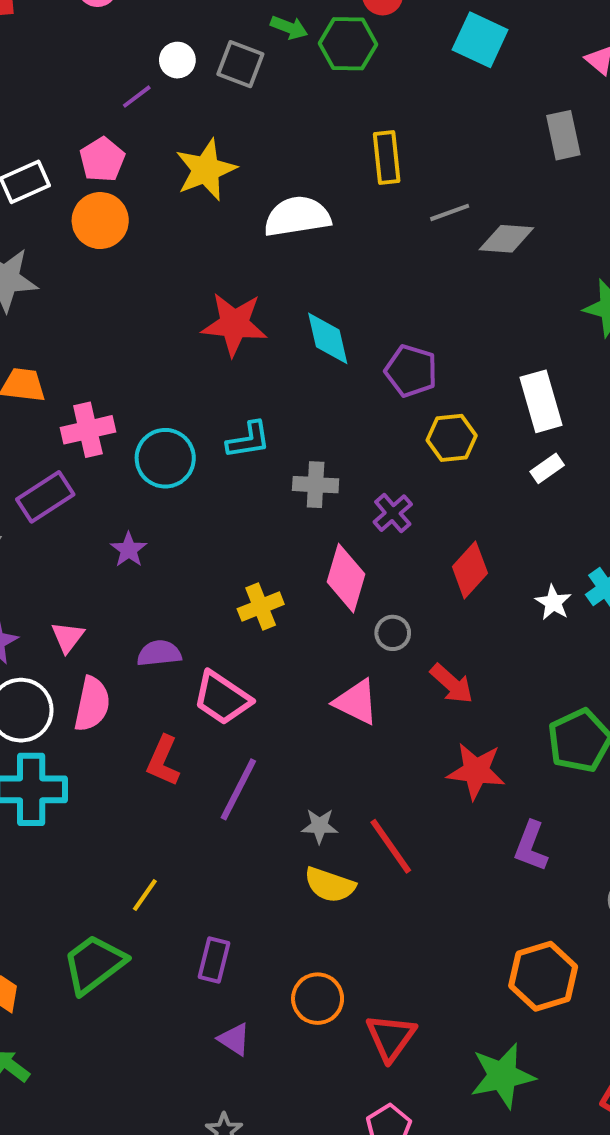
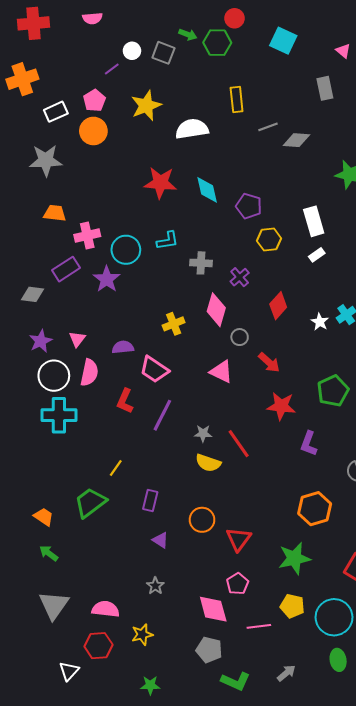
purple star: (129, 550) -> (107, 279), moved, size x1.5

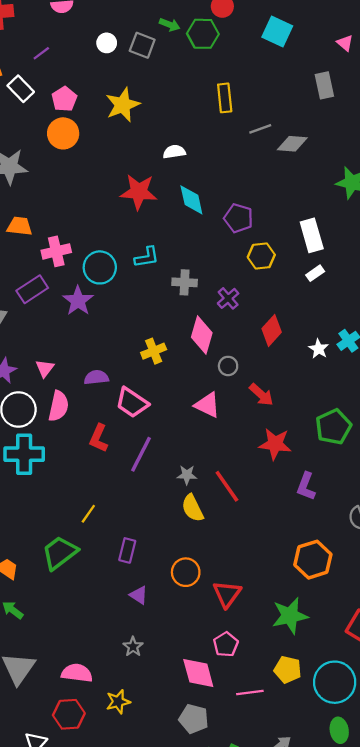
purple line: (112, 69) -> (41, 53), moved
white rectangle: (56, 112) -> (21, 89), moved, turned 70
white semicircle: (192, 129) -> (174, 152), moved, size x0.6
yellow semicircle: (208, 463) -> (193, 508), turned 45

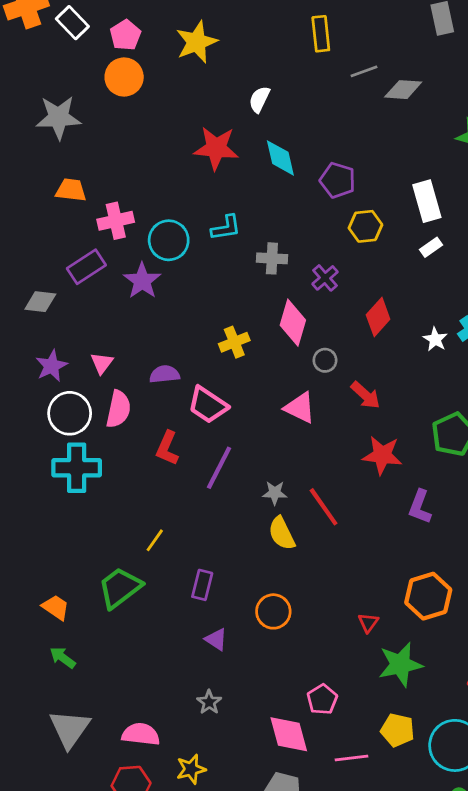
white semicircle: (174, 152) -> (259, 99), turned -55
red triangle: (227, 594) -> (368, 623), moved, size x0.6

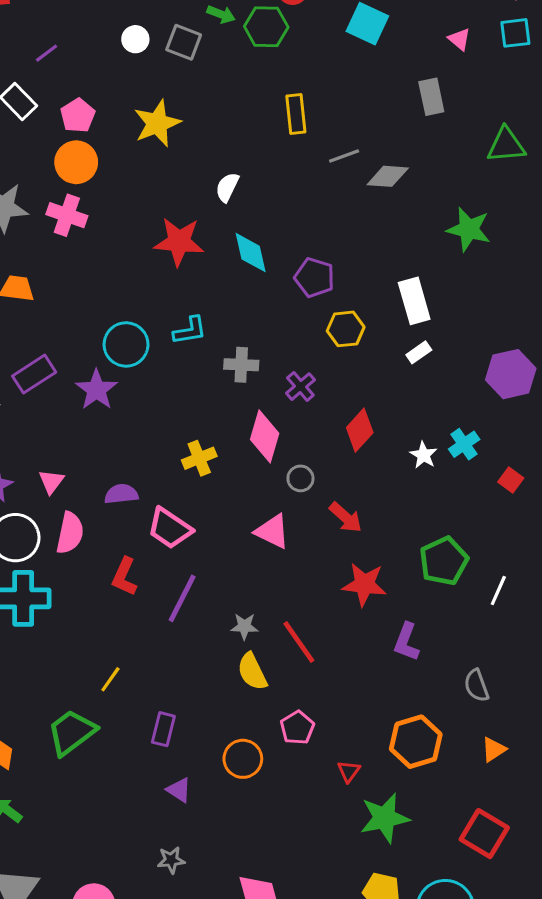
pink cross: (116, 221) -> (67, 215), moved, turned 32
pink pentagon: (322, 699) -> (297, 728), moved
gray star: (209, 702) -> (171, 860), turned 30

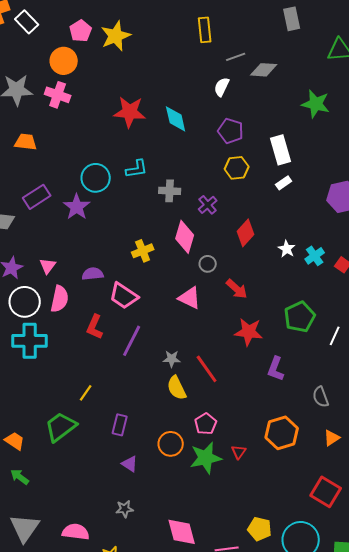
pink pentagon: (78, 116) -> (81, 31), moved
white semicircle: (227, 187) -> (222, 87), moved
purple pentagon: (314, 278) -> (231, 131), moved
cyan cross: (464, 444) -> (315, 256), moved
green star: (385, 818) -> (206, 458), moved

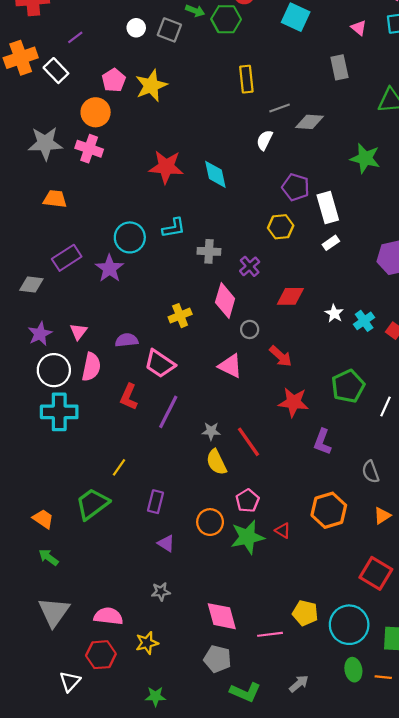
purple pentagon: (231, 131) -> (296, 187), moved
red diamond: (246, 233) -> (290, 296), turned 48
red triangle: (239, 452) -> (283, 531), turned -35

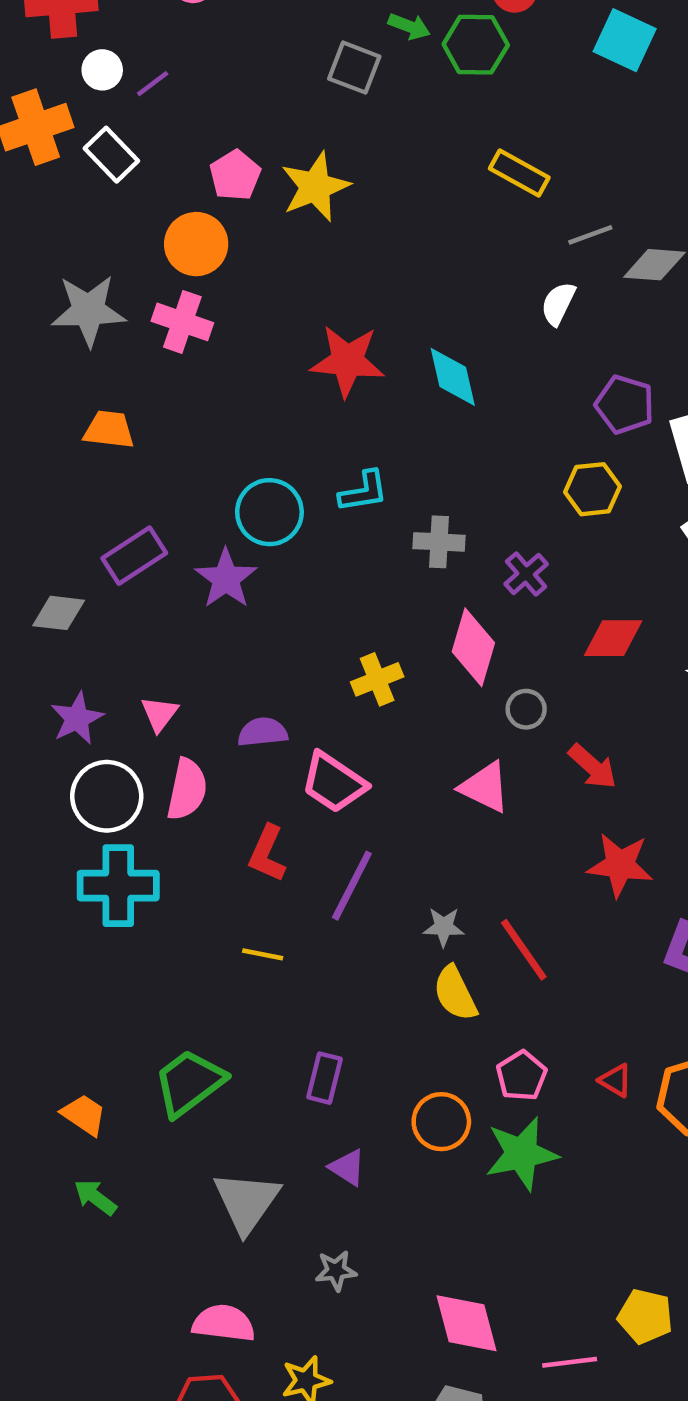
white circle: (136, 28) -> (102, 70), moved
yellow rectangle: (246, 79) -> (519, 173), turned -55
yellow line: (119, 467) -> (263, 954), moved, turned 66
red triangle: (283, 531) -> (615, 1080), moved
gray triangle: (54, 612) -> (247, 1202), moved

